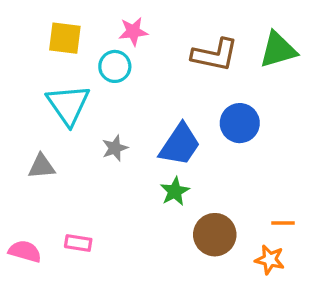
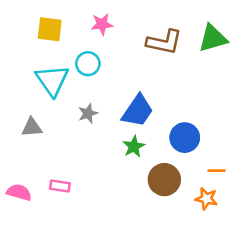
cyan circle: (115, 66) -> (88, 64), moved
blue circle: (240, 123) -> (185, 138), moved

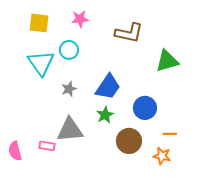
green triangle: (213, 38) -> (167, 61), moved
gray triangle: (32, 127) -> (70, 130), moved, size x1.6
pink semicircle: (19, 192) -> (15, 151), turned -120

